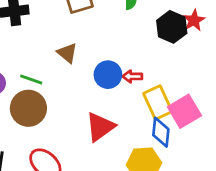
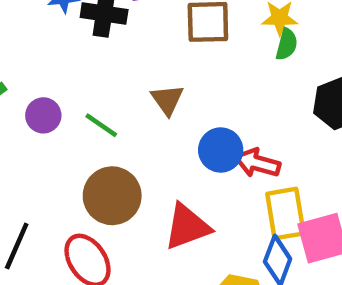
red arrow: (132, 76) -> (257, 163), size x1.4
brown circle: (28, 108) -> (112, 196), moved

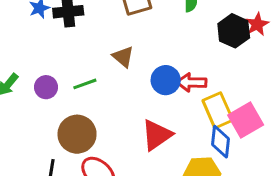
green line: (101, 125) -> (85, 84), turned -40
brown circle: (112, 196) -> (77, 134), moved

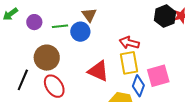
blue circle: (166, 80) -> (80, 32), moved
yellow rectangle: (218, 110) -> (129, 63), moved
red triangle: (157, 135) -> (98, 71), turned 45

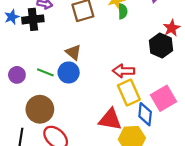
black hexagon: (165, 16) -> (161, 45), moved
green line: (60, 26) -> (45, 72), turned 42
red triangle: (98, 71) -> (110, 120), moved

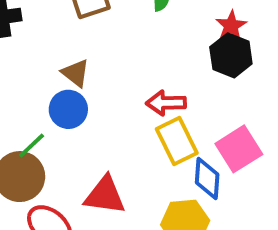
red star: (172, 28) -> (231, 26), moved
green line: (45, 72) -> (32, 146), moved, turned -63
red triangle: (110, 120) -> (105, 195), moved

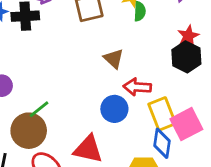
brown triangle: (76, 73) -> (114, 59), moved
blue circle: (68, 109) -> (114, 109), moved
yellow rectangle: (177, 141) -> (162, 114), moved

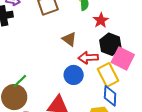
red star: (188, 36) -> (101, 20), moved
black hexagon: (186, 57) -> (110, 44), moved
pink square: (186, 124) -> (123, 59), moved, turned -30

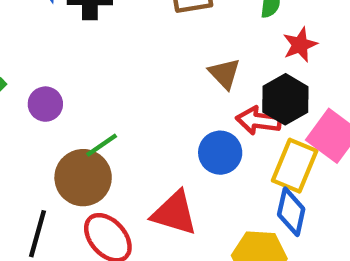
black hexagon: (110, 44) -> (285, 99), moved
yellow rectangle: (108, 75) -> (295, 166), turned 40

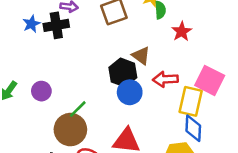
black hexagon: (285, 99) -> (123, 73), moved
blue circle: (220, 153) -> (130, 92), moved

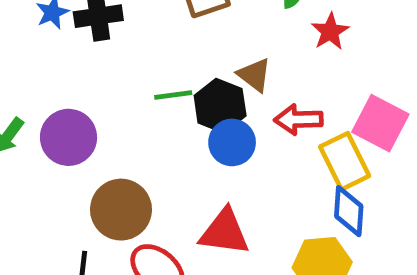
purple circle: (41, 91) -> (69, 137), size x1.5
yellow rectangle: (191, 101) -> (345, 161), turned -40
green line: (78, 109) -> (173, 95), moved, turned 36

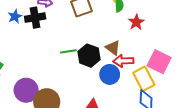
brown triangle: (254, 75) -> (113, 48), moved
purple circle: (69, 137) -> (26, 90), moved
blue circle: (232, 142) -> (110, 74), moved

